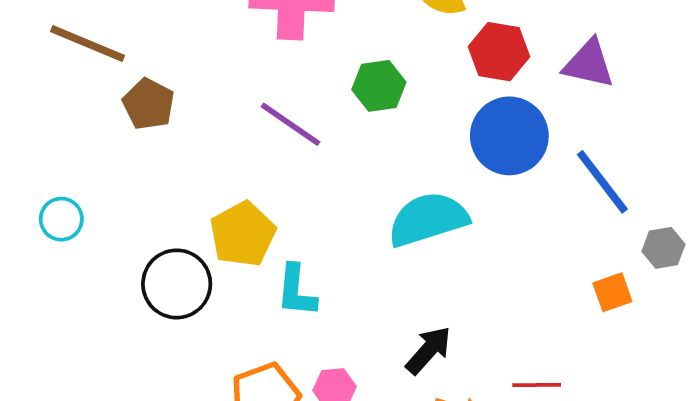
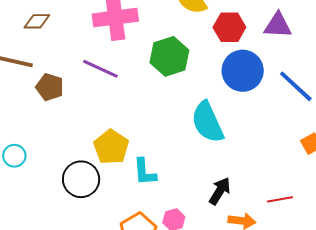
green hexagon: (379, 86) -> (169, 56), size x1.4
purple line: (291, 124) -> (100, 69), moved
cyan semicircle: (428, 219) -> (207, 122), turned -87

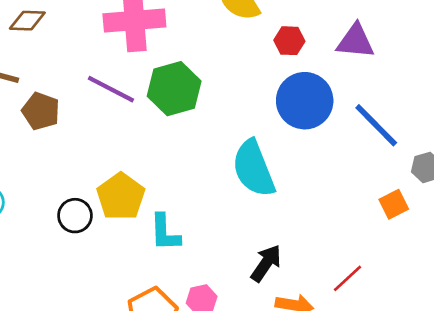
red hexagon: (229, 27) -> (289, 41), size x0.7
green hexagon: (169, 56) -> (174, 89), moved
black circle: (81, 179) -> (75, 216), moved, size x0.7
red line: (280, 199) -> (348, 278), turned -35

